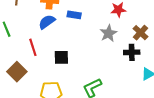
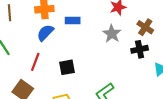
red line: (33, 47) -> (35, 62), turned 48

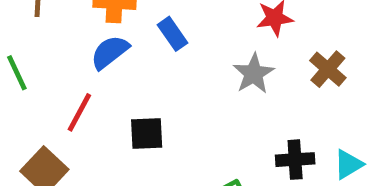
blue rectangle: (73, 21) -> (172, 34), turned 48
black cross: (140, 49) -> (295, 160), moved

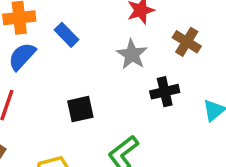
black square: (147, 134) -> (80, 109), moved
black cross: (295, 160) -> (165, 92), moved

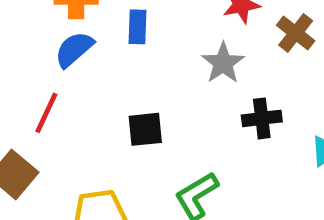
blue rectangle: (66, 35) -> (137, 27), turned 40
brown cross: (187, 42) -> (296, 33), moved

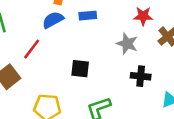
blue rectangle: (137, 27) -> (88, 16), turned 70
gray star: (223, 63) -> (127, 44), turned -30

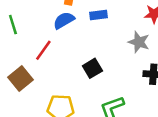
black square: (80, 69) -> (92, 68), turned -36

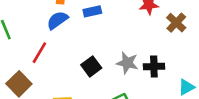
gray star: (139, 42) -> (127, 63), moved

